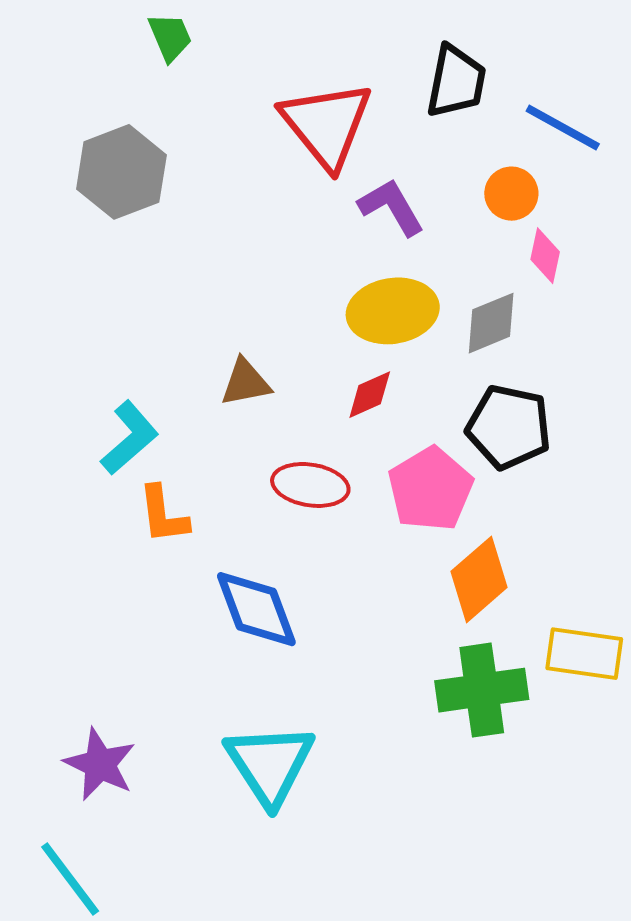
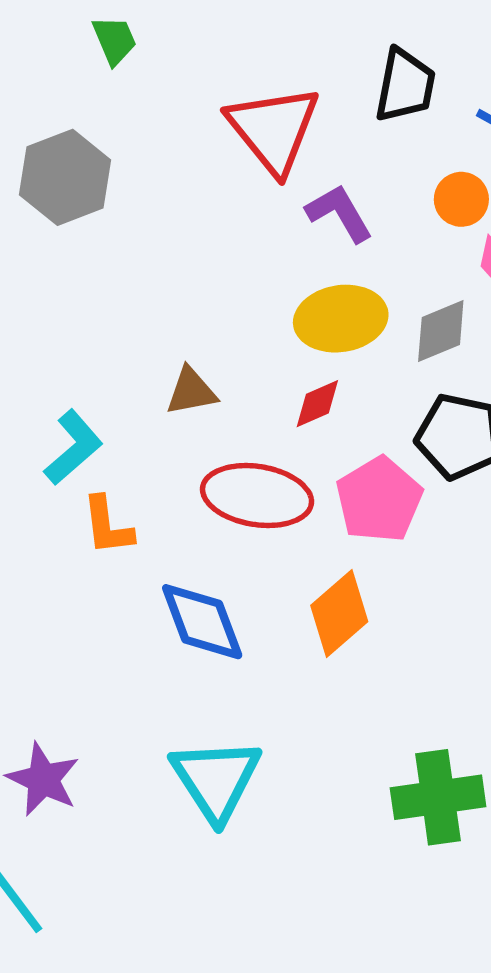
red ellipse: (310, 485) -> (257, 496), size x1.4
orange diamond: (479, 579) -> (339, 613), moved
green cross: (482, 690) -> (438, 797), moved

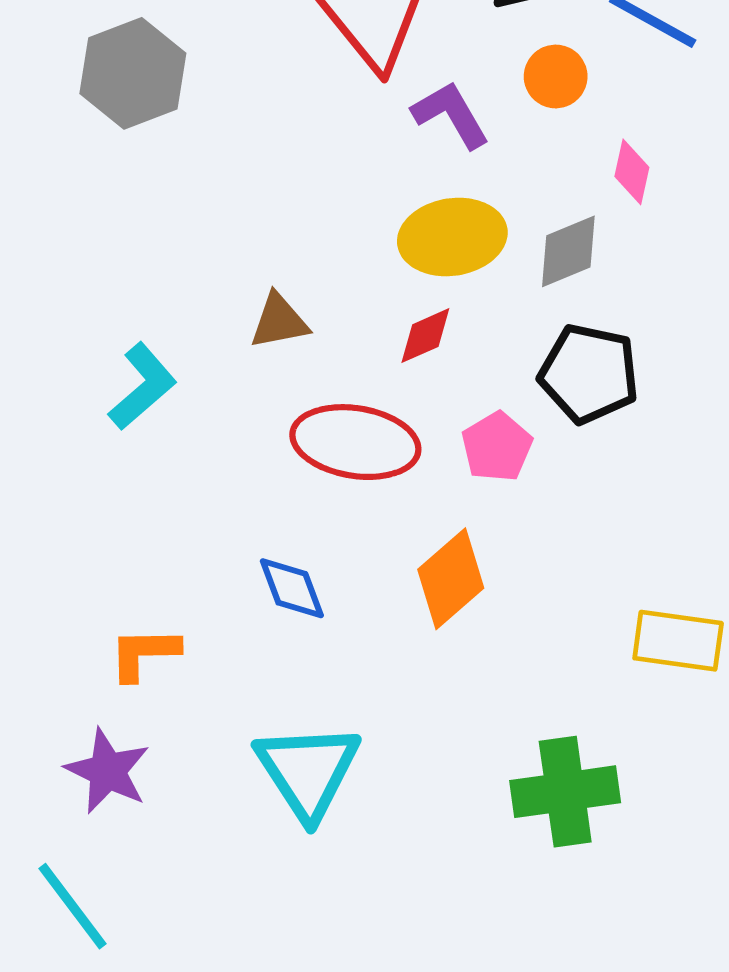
orange circle: (461, 199) -> (556, 76), moved
pink pentagon: (379, 500) -> (497, 447), size x0.7
orange L-shape: (108, 526) -> (144, 653), moved, turned 96
blue diamond: (202, 622) -> (292, 588), size x0.7

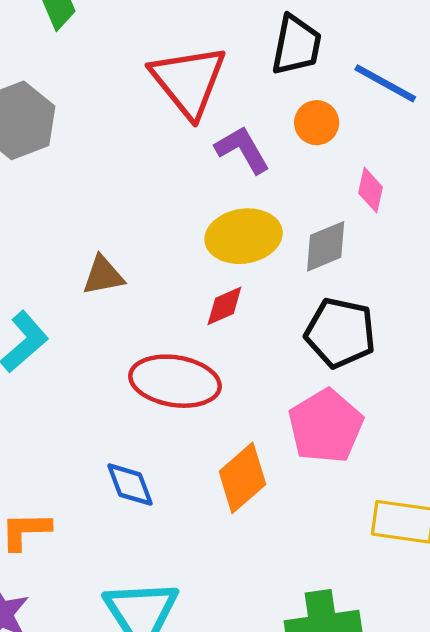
brown triangle: (279, 321) -> (103, 276), moved
pink pentagon: (497, 447) -> (326, 426), moved, size x1.5

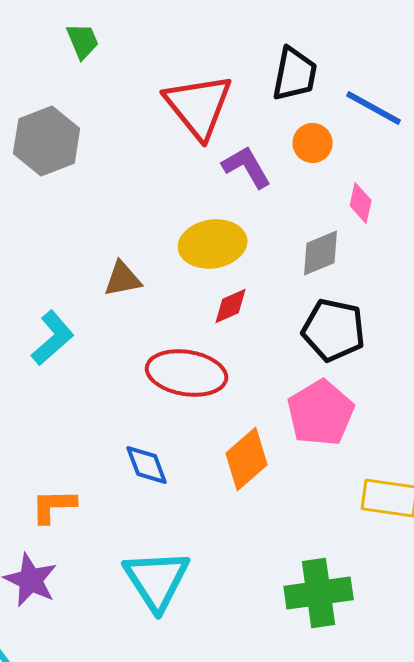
yellow ellipse: (244, 236) -> (213, 244), moved

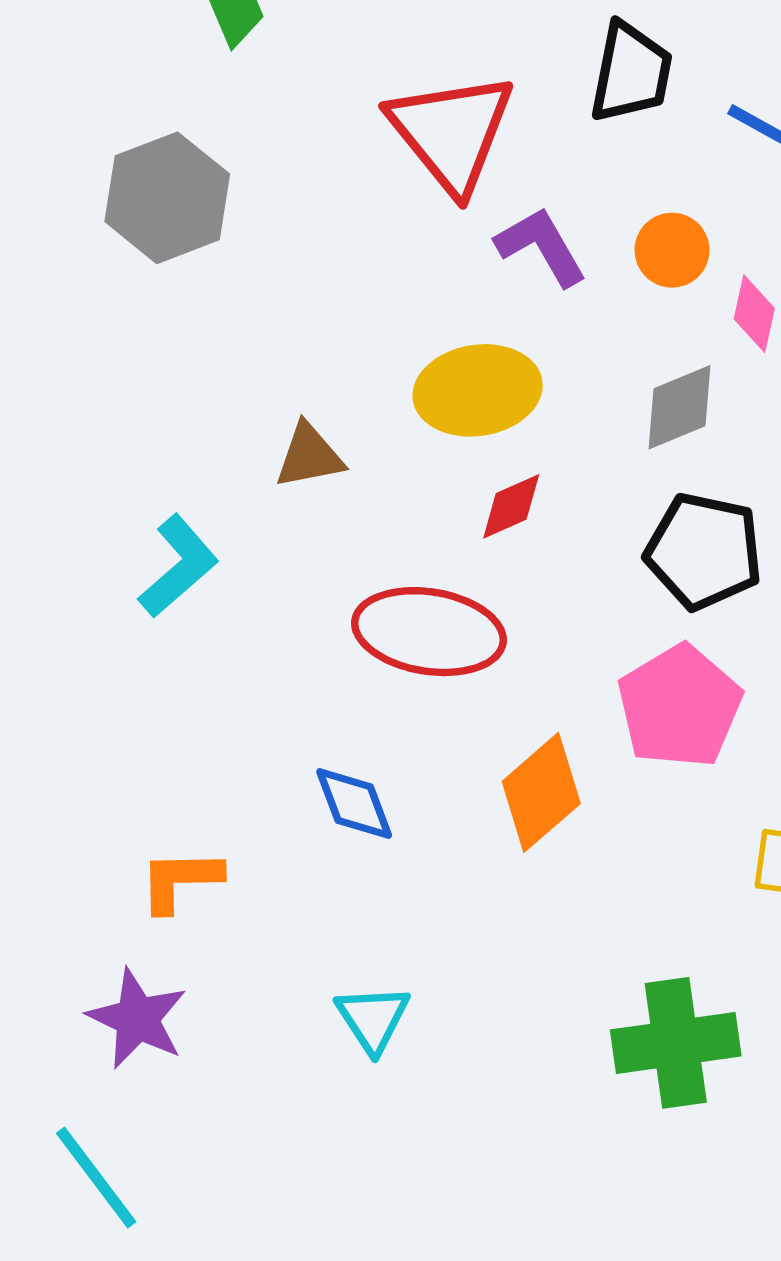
orange circle: (313, 143) -> (672, 250), moved
cyan triangle: (157, 580) -> (373, 1019), size x0.6

